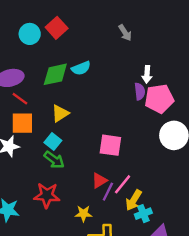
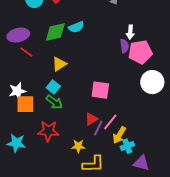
orange square: (22, 123) -> (25, 104), moved

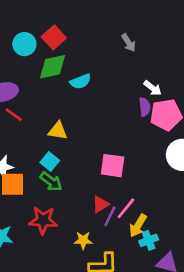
green diamond: (55, 32) -> (52, 67), moved
white arrow: (130, 32) -> (153, 88), turned -56
yellow triangle: (59, 64) -> (58, 131), turned 42

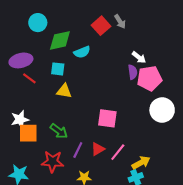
red square: (54, 37) -> (101, 26), moved
cyan square: (50, 162) -> (58, 69), moved, turned -32
purple line: (110, 216) -> (78, 150), moved
yellow arrow: (138, 226) -> (141, 163), moved, turned -150

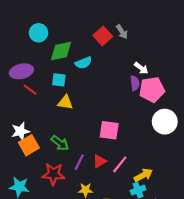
orange square: (28, 133) -> (29, 145), turned -30

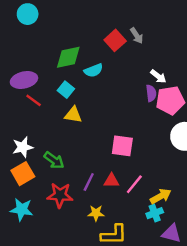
cyan circle: (39, 33) -> (28, 14), moved
cyan square: (59, 80) -> (66, 90), turned 32
green arrow: (60, 143) -> (54, 160), moved
orange square: (29, 145) -> (23, 174), moved
red triangle: (99, 161) -> (111, 181), turned 32

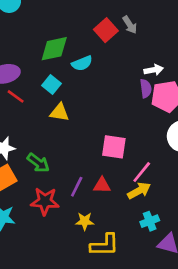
white arrow: (158, 76) -> (154, 70), turned -49
pink line: (134, 184) -> (142, 172), moved
yellow arrow: (161, 196) -> (139, 191), moved

